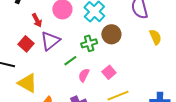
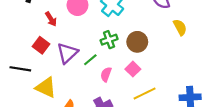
brown circle: (111, 34) -> (137, 42), moved
purple triangle: (50, 41) -> (67, 53), moved

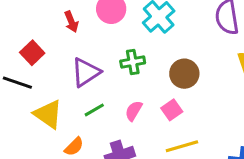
green cross: (109, 40) -> (133, 62), moved
red square: (41, 45) -> (32, 53), moved
green line: (90, 60) -> (94, 110), moved

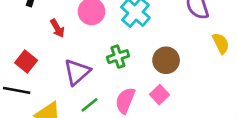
pink semicircle: (134, 111) -> (125, 100), size x1.4

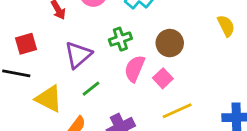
red square: (26, 61) -> (26, 44), turned 35
pink semicircle: (125, 100) -> (135, 69), moved

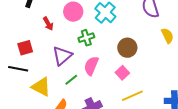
green cross: (120, 39) -> (86, 38), moved
pink semicircle: (135, 69) -> (91, 66), moved

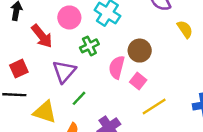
red arrow: (48, 24) -> (42, 36), size x1.5
pink semicircle: (91, 66) -> (117, 67), moved

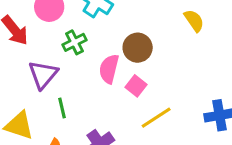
green line: (79, 98) -> (62, 108), turned -56

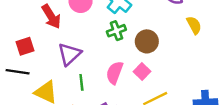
green cross: (74, 42) -> (116, 31), moved
pink semicircle: (109, 69) -> (115, 73), moved

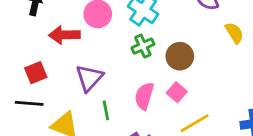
red arrow: (51, 17) -> (64, 35), turned 125

